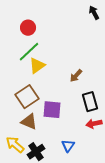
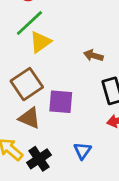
brown arrow: (76, 76) -> (93, 56), turned 64

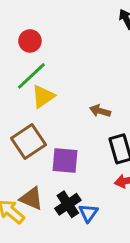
brown triangle: (29, 118) -> (31, 198), moved
black cross: (39, 159) -> (68, 204), moved

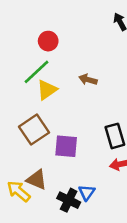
red circle: (30, 41) -> (48, 41), moved
brown arrow: (100, 111) -> (88, 80), moved
black cross: (68, 204) -> (69, 200), moved, turned -30

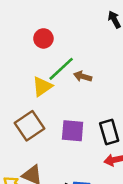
green line: (37, 72) -> (61, 69), moved
purple square: (66, 146) -> (73, 131), moved

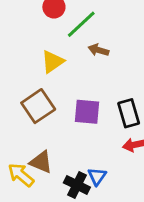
green line: (61, 69) -> (81, 24), moved

